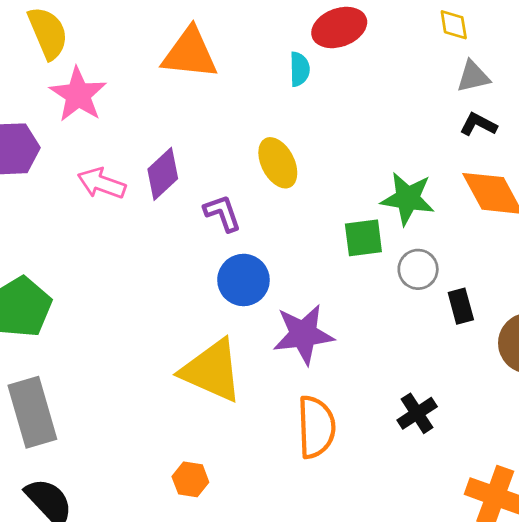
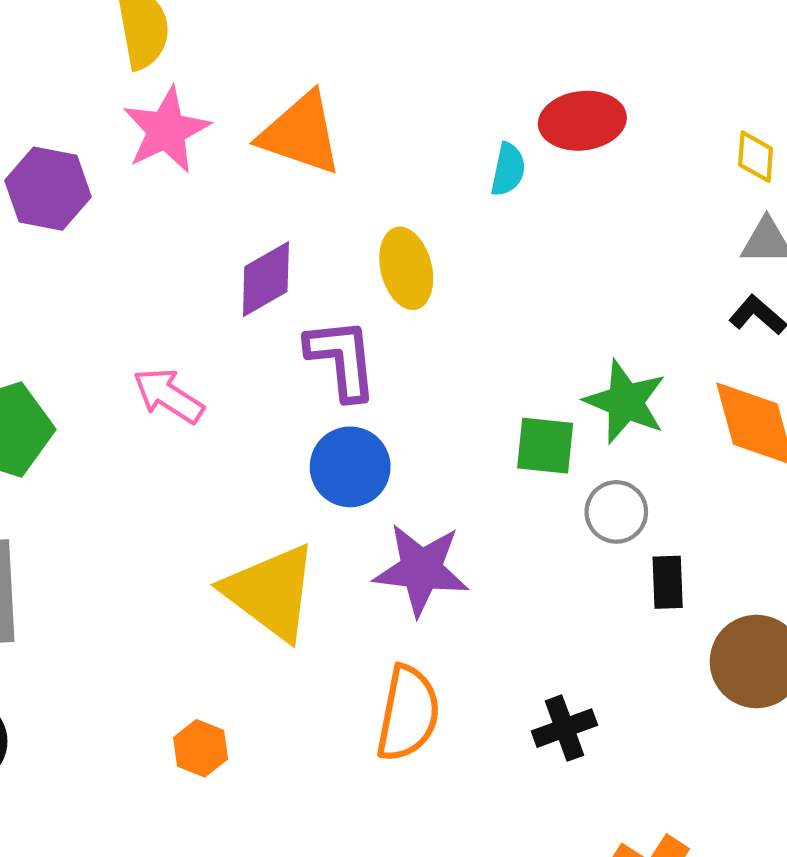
orange triangle: (190, 53) -> (301, 134), moved
yellow ellipse: (278, 163) -> (406, 268), moved
pink arrow: (102, 183) -> (168, 396), moved
purple L-shape: (222, 213) -> (342, 359), size x1.4

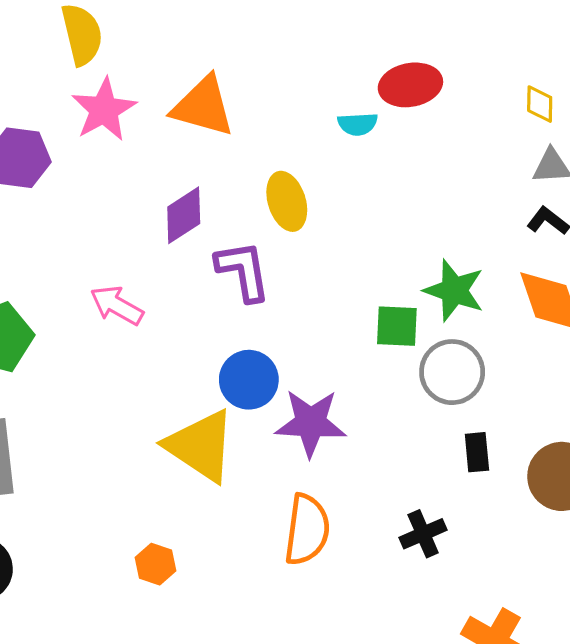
cyan semicircle: (508, 169) -> (358, 124), turned 78
blue circle: (350, 467) -> (249, 380), moved
gray circle: (616, 512) -> (452, 372), size x1.4
black rectangle: (668, 582) -> (477, 452), moved

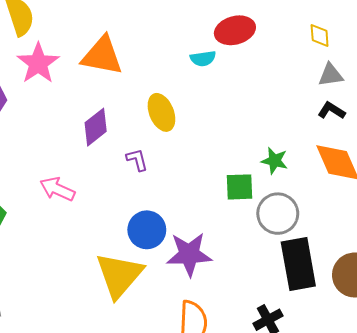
purple L-shape: (243, 271) -> (137, 160), size x0.6
green star: (454, 290) -> (275, 161), size x0.7
yellow triangle: (201, 446) -> (119, 275), turned 42
black rectangle: (477, 452) -> (298, 264), size x2.0

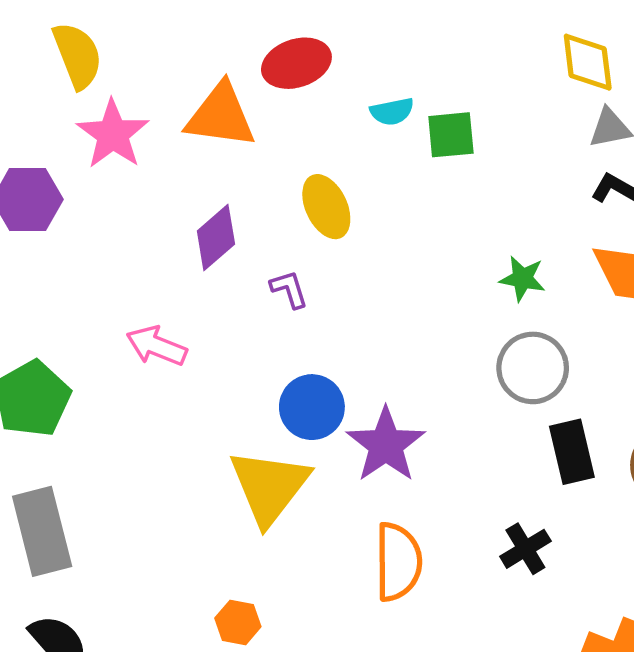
red ellipse: (235, 30) -> (296, 63), moved
yellow diamond: (320, 36) -> (588, 62), size x1.5
green square: (239, 187) -> (451, 135), moved
purple star: (189, 254) -> (386, 445), turned -30
black rectangle: (298, 264) -> (572, 452), size x0.7

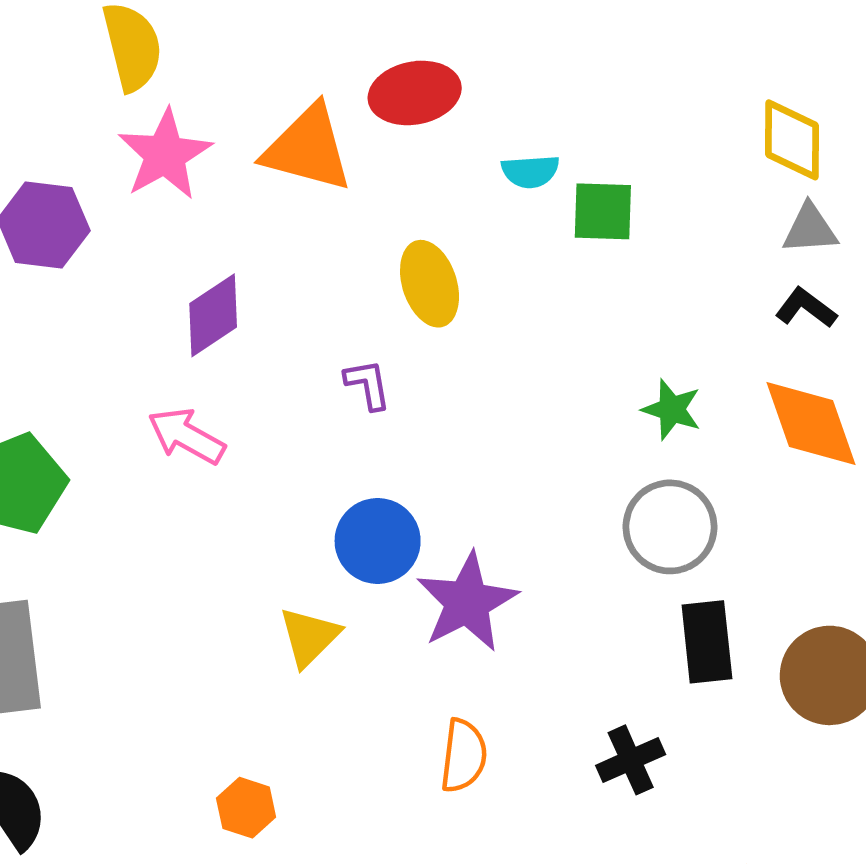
purple diamond: (216, 237) -> (213, 315), moved
yellow triangle: (269, 487) -> (309, 637), size x0.6
orange semicircle: (398, 562) -> (464, 756), size x0.7

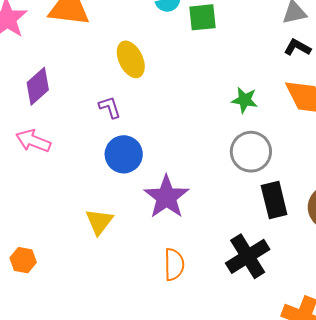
blue circle: (378, 541) -> (124, 154), moved
black cross: (631, 760) -> (248, 256), size x1.5
orange hexagon: (246, 808) -> (23, 260), moved

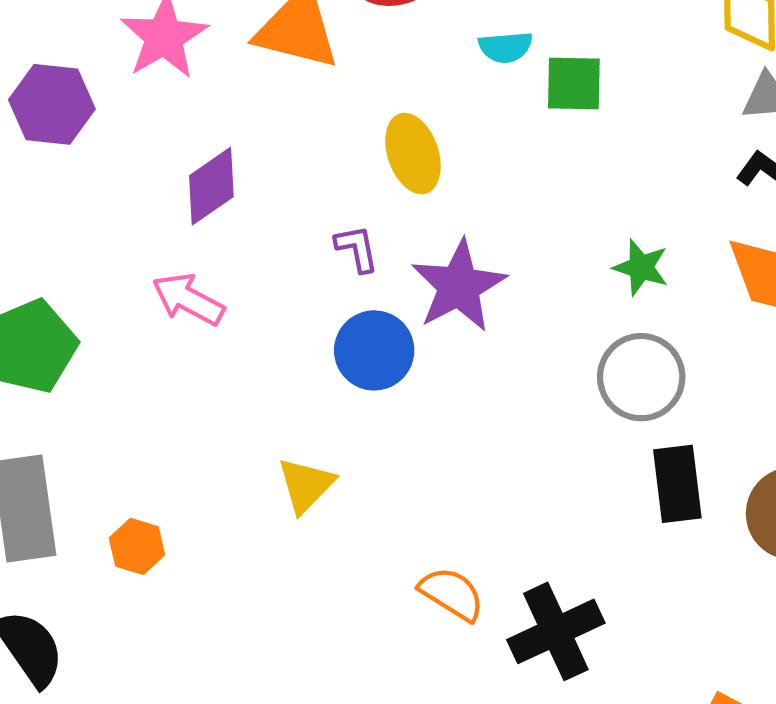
purple star: (166, 197) -> (459, 286), moved
black cross: (248, 256) -> (556, 631), moved
orange semicircle: (174, 265) -> (452, 594), turned -64

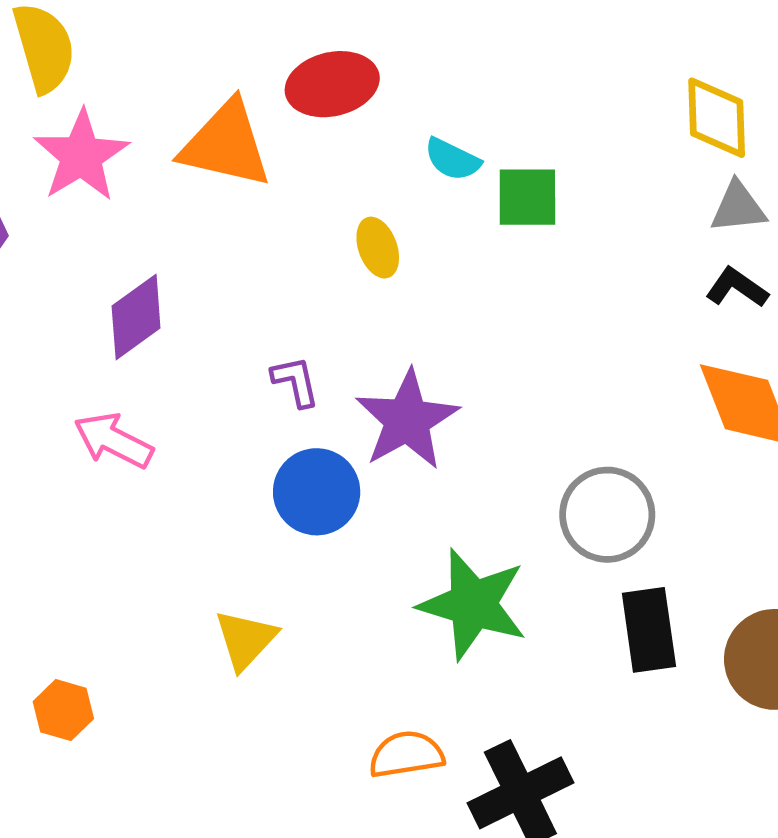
cyan semicircle: (506, 47) -> (452, 159), turned 32
yellow ellipse: (413, 154) -> (378, 248), moved, size x0.7
green star: (641, 267) -> (473, 604), moved, size x1.8
orange semicircle: (452, 594) -> (406, 754), turned -40

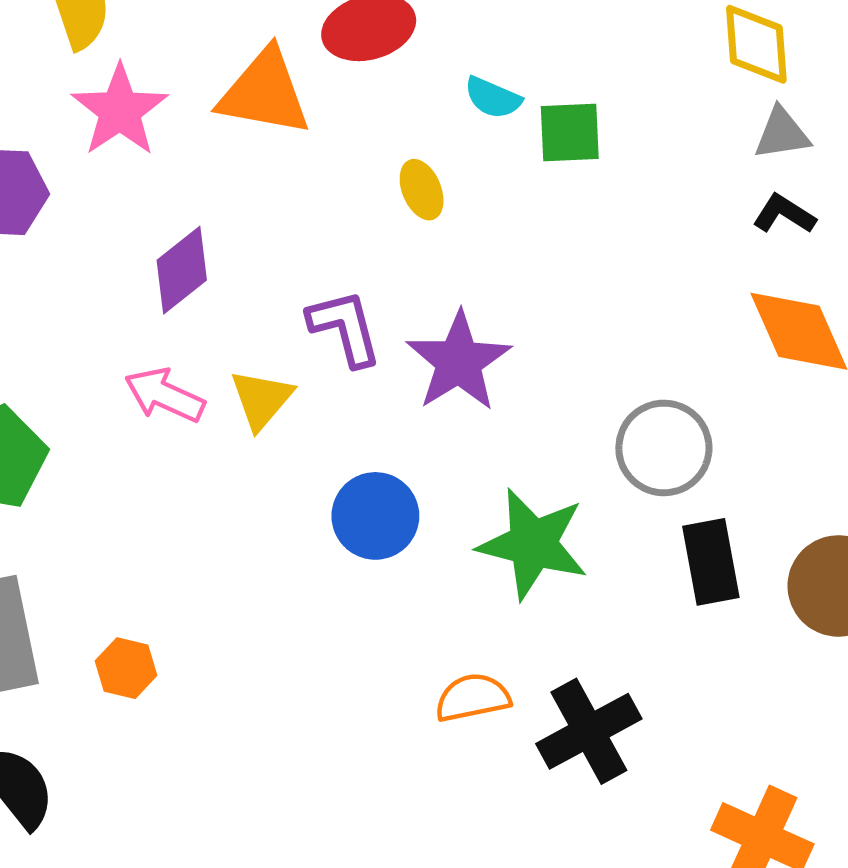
purple L-shape: (295, 381) -> (345, 328), size x1.5
blue circle: (317, 492) -> (375, 516), moved
yellow triangle: (246, 640) -> (261, 399), moved

